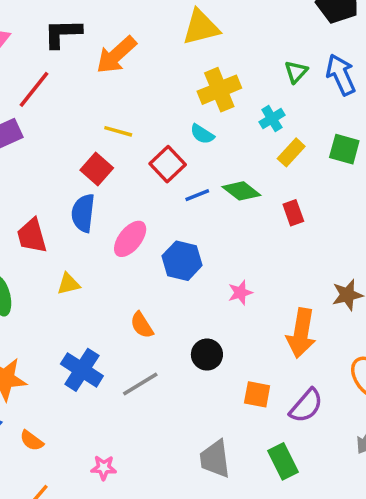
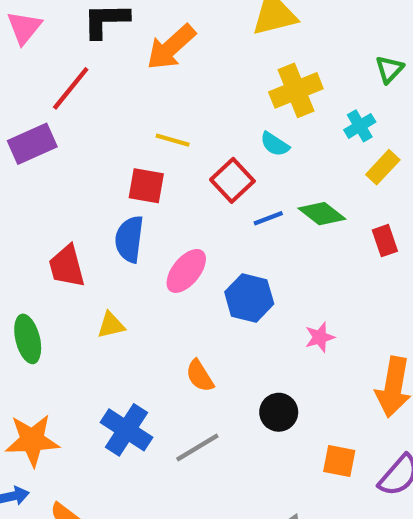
red square: (97, 169) -> (146, 186), turned -32

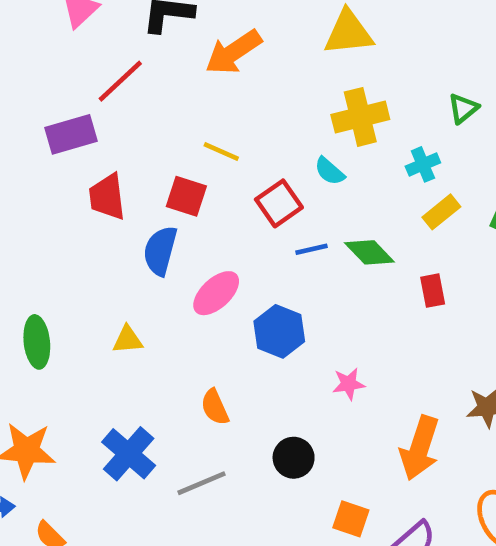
red trapezoid: (67, 266) -> (107, 197), moved

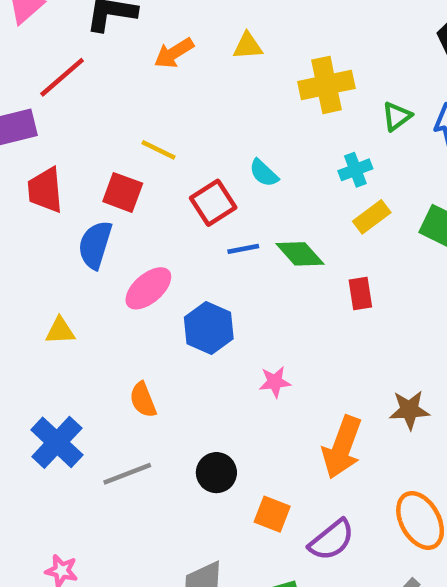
yellow triangle: (348, 33) -> (248, 46), moved, size x0.6
orange arrow: (233, 52) -> (174, 53), size x0.7
yellow cross: (360, 117) -> (326, 85), moved
black circle: (294, 458) -> (216, 473), moved

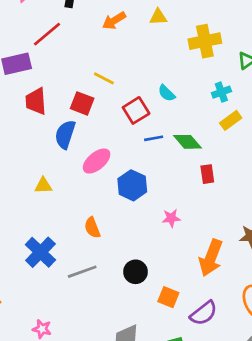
red rectangle: (360, 294) -> (207, 174), moved

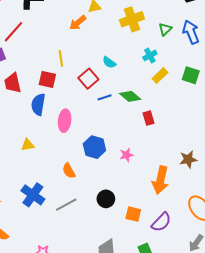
orange arrow: (114, 21) -> (78, 23), moved
yellow line: (104, 78) -> (61, 58), turned 63
pink ellipse: (97, 161) -> (65, 121), turned -35
blue hexagon: (132, 185) -> (94, 147), moved

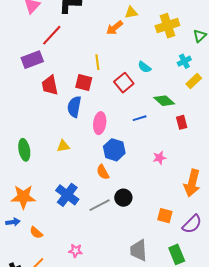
blue line: (105, 97) -> (140, 118), moved
blue hexagon: (94, 147) -> (114, 150), moved
black circle: (106, 199) -> (123, 198), moved

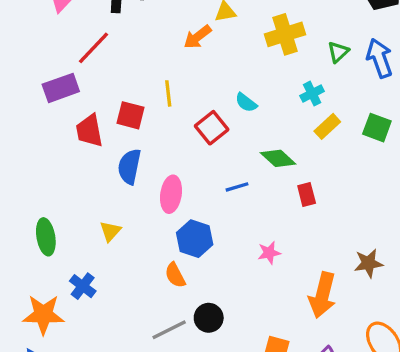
red square: (84, 82) -> (131, 115), moved
yellow triangle: (63, 146) -> (110, 231), turned -40
blue cross: (67, 195) -> (83, 286), moved, size x0.7

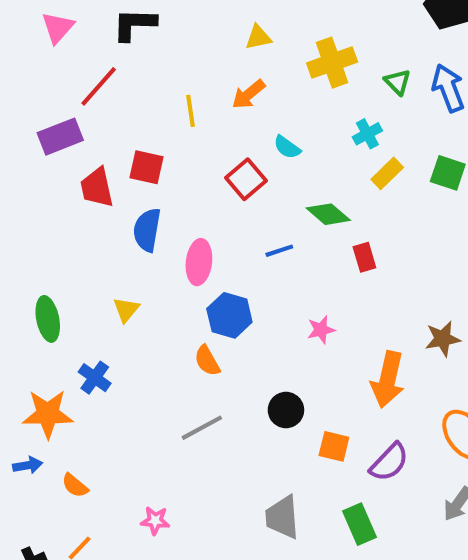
orange arrow: (197, 37) -> (248, 94), moved
green triangle: (338, 52) -> (398, 82), turned -30
yellow line: (168, 93) -> (191, 111), moved
black circle: (209, 318) -> (286, 410), moved

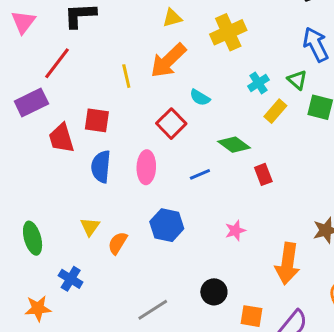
green triangle: (398, 82) -> (297, 80), moved
orange arrow: (248, 94) -> (168, 61), size x1.5
pink ellipse: (199, 262) -> (146, 167), moved
orange semicircle: (207, 361) -> (118, 243), moved, turned 65
orange star: (48, 414) -> (38, 308), size x0.7

